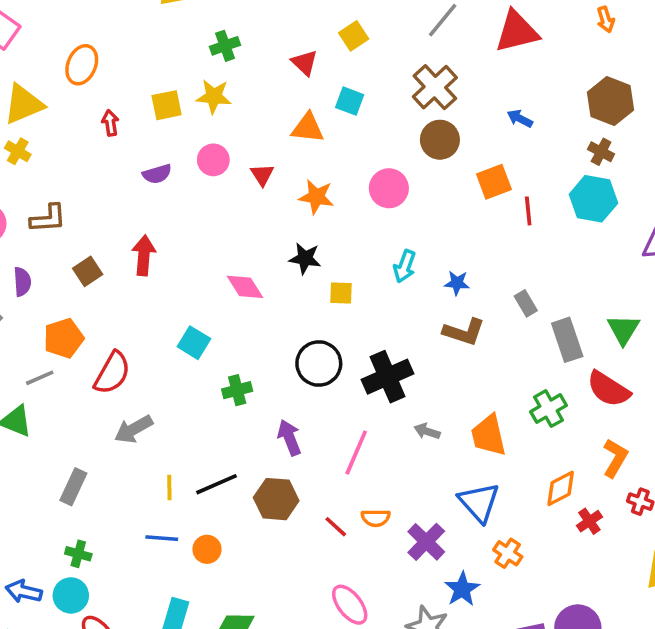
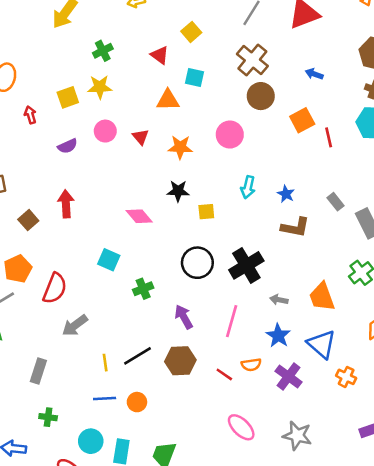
blue star: (457, 283) -> (286, 194), turned 30
blue star: (462, 589) -> (278, 336), moved
cyan circle: (71, 595) -> (91, 441), moved

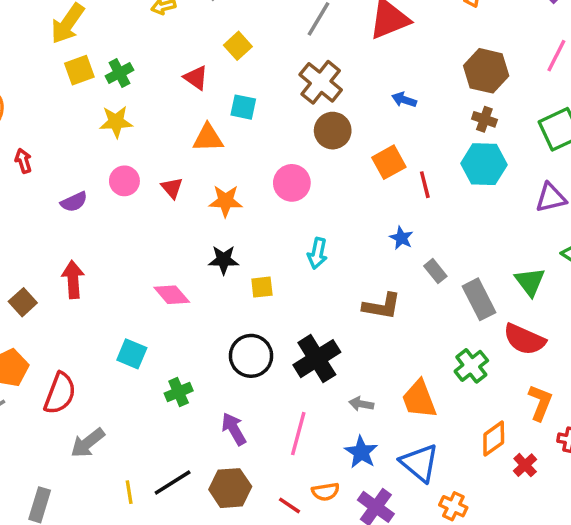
yellow square: (68, 97) -> (79, 70), moved
blue star: (286, 194) -> (401, 238), moved

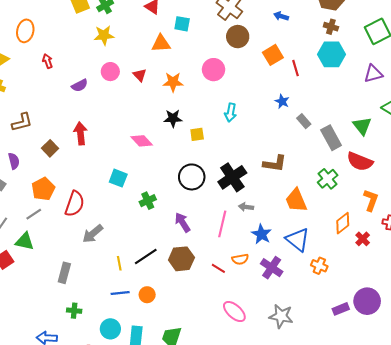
brown L-shape: (382, 306) -> (275, 164), moved
gray arrow: (361, 404) -> (246, 207), moved

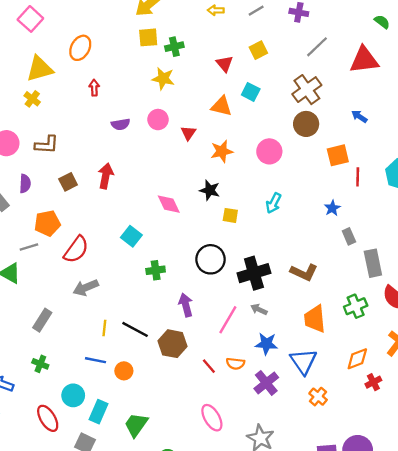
orange star: (173, 82) -> (222, 151), turned -30
blue star: (261, 234) -> (266, 344), turned 30
black line: (146, 257) -> (135, 329), turned 45

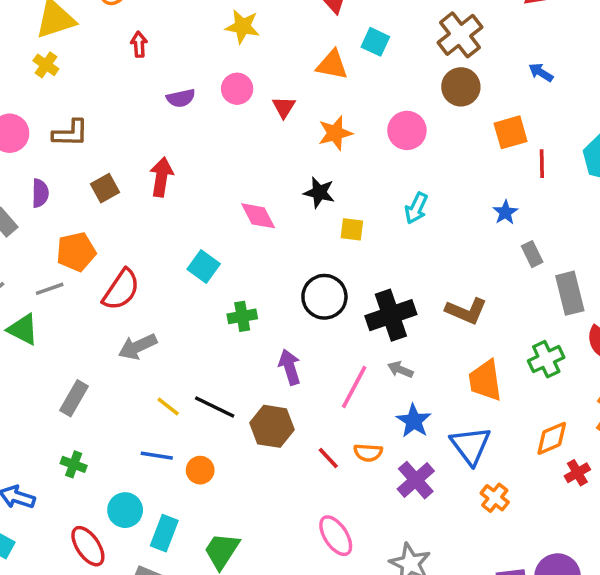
yellow line: (104, 328) -> (168, 407), turned -56
blue star: (266, 344) -> (414, 421), turned 30

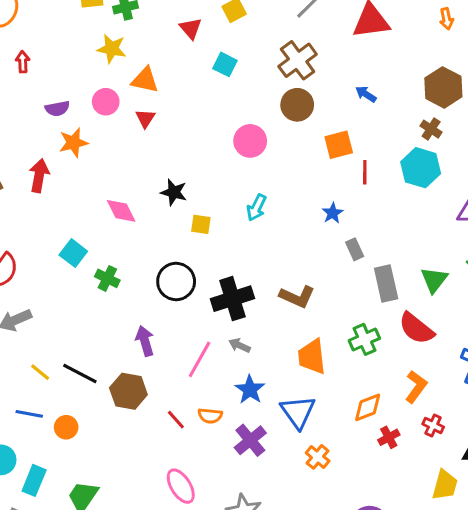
orange triangle: (332, 65) -> (145, 80), moved
orange star: (335, 133) -> (73, 143), moved
green cross: (242, 316) -> (107, 278), moved, turned 35

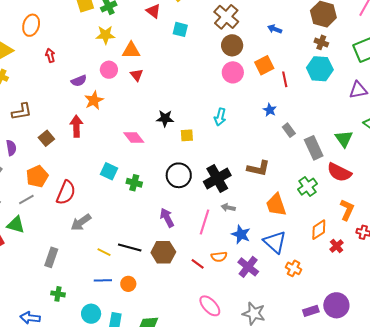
pink circle: (250, 141) -> (233, 72), moved

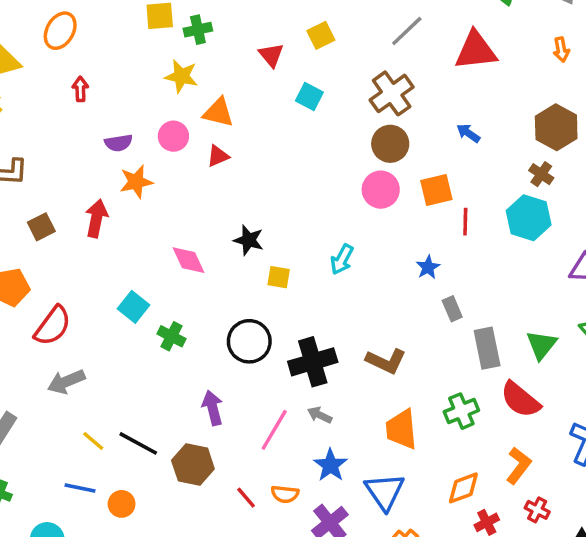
red triangle: (137, 75) -> (218, 156), turned 32

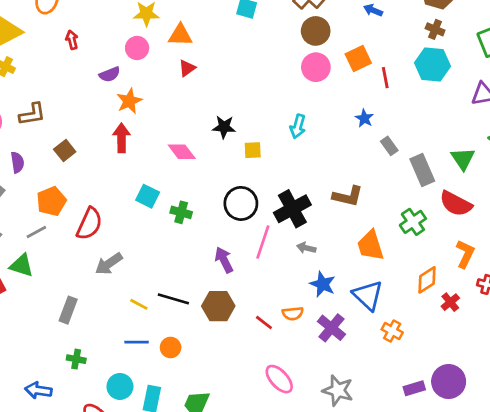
pink circle: (173, 136) -> (137, 48), moved
red arrow: (96, 218) -> (121, 138), moved
pink line: (274, 430) -> (263, 242), moved

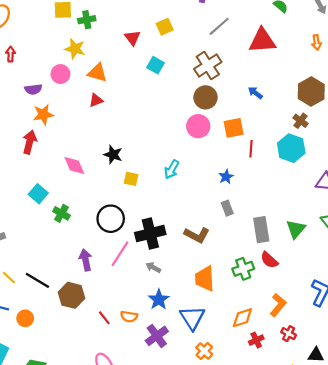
gray rectangle: (389, 146) -> (227, 208), moved
red semicircle: (456, 204) -> (269, 260), moved, size x0.7

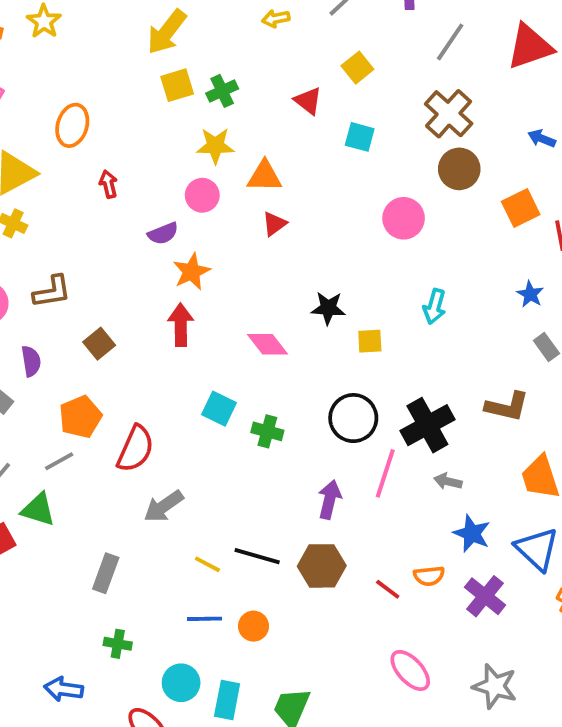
pink circle: (198, 126) -> (404, 218), moved
purple arrow: (86, 260) -> (329, 499), turned 40

